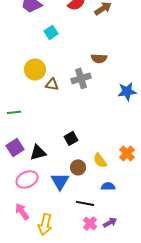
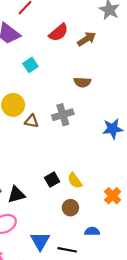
brown semicircle: (99, 58) -> (82, 82), moved
yellow semicircle: (100, 160) -> (75, 181), moved
brown circle: (78, 167) -> (70, 208), moved
blue triangle: (60, 181) -> (40, 241), moved

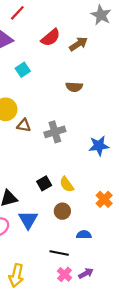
gray cross: (63, 115) -> (55, 132), moved
blue star: (113, 129) -> (99, 146), moved
blue triangle: (40, 241) -> (28, 220), moved

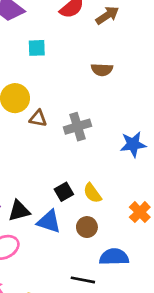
cyan square: (23, 70) -> (37, 48), turned 32
blue triangle: (28, 220) -> (49, 222), moved, turned -42
blue semicircle: (84, 235) -> (114, 257), size x1.5

